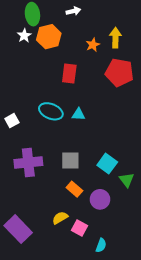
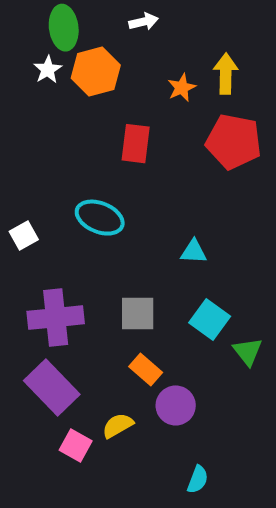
cyan triangle: (79, 114) -> (194, 252), moved
purple circle: (100, 199) -> (176, 405), moved
pink square: (80, 228) -> (76, 445), moved
purple rectangle: (18, 229) -> (52, 387), moved

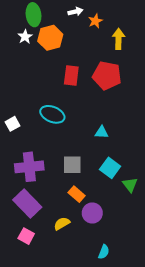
orange star: (182, 88) -> (95, 21), moved
red pentagon: (234, 142) -> (107, 76), moved
pink square: (76, 445) -> (26, 236), moved

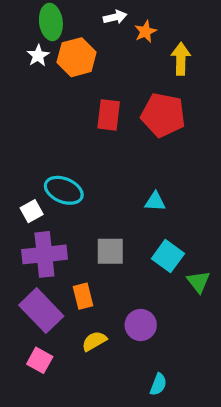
cyan ellipse: (52, 114) -> (64, 190), moved
white square: (13, 124) -> (32, 211), moved
orange rectangle: (77, 194) -> (83, 296), moved, turned 35

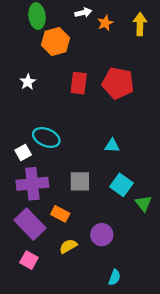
white star: (38, 56) -> (28, 82), moved
yellow arrow: (181, 59) -> (140, 24), moved
orange rectangle: (83, 296) -> (60, 214), turned -48

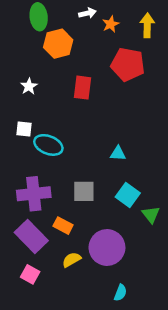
red pentagon: (118, 83) -> (128, 64), moved
white square: (23, 153) -> (24, 129), moved, turned 35
purple circle: (102, 235) -> (107, 247), size x1.5

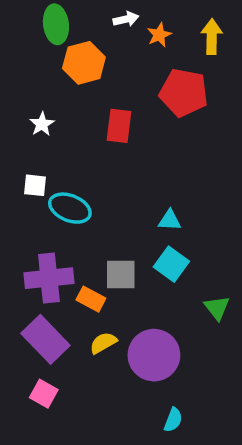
cyan square: (128, 195) -> (171, 264), moved
orange rectangle: (63, 226) -> (91, 299), moved
yellow semicircle: (72, 260) -> (103, 343), moved

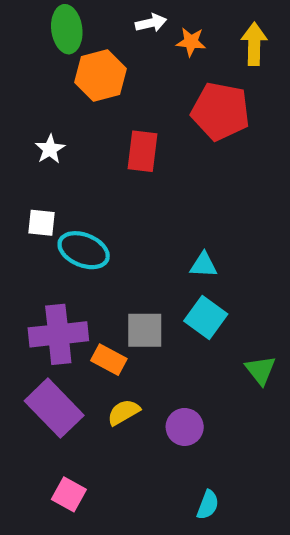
orange star: (159, 35) -> (191, 42), turned 30
purple circle: (154, 355) -> (185, 427), size x0.6
pink square: (44, 394) -> (69, 494), moved

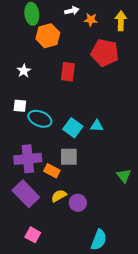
cyan square: (206, 318) -> (73, 128), moved
purple circle: (185, 427) -> (78, 203), moved
cyan semicircle: (208, 505) -> (99, 240), size x1.5

